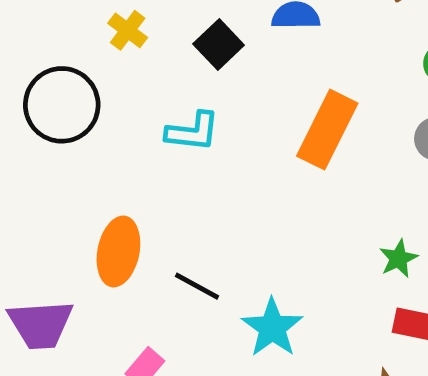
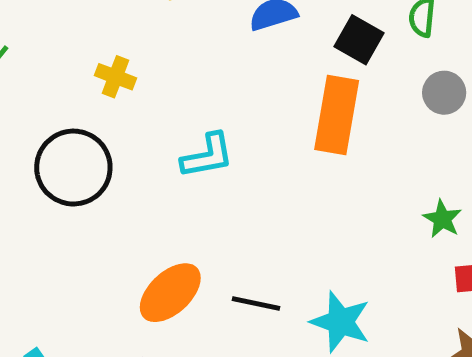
black square: (219, 45) -> (359, 40), moved
orange ellipse: (118, 251) -> (170, 293), turned 52

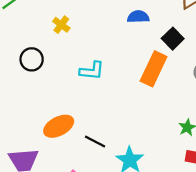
black circle: (73, 168) -> (32, 59), size x0.7

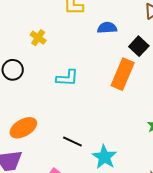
orange ellipse: (59, 126) -> (23, 128), moved

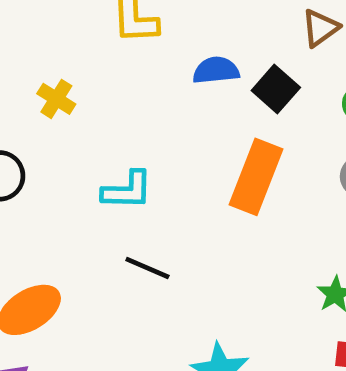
black square: (139, 46) -> (276, 89), moved
black line: (72, 142) -> (147, 268), moved

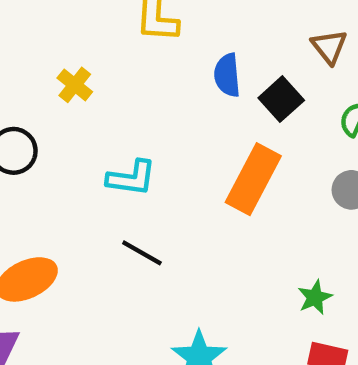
brown triangle: (320, 28) -> (329, 47), turned -39
blue semicircle: (216, 70) -> (227, 75), turned -96

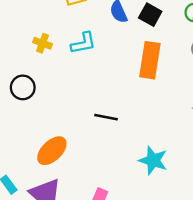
cyan L-shape: (131, 178) -> (83, 43), moved

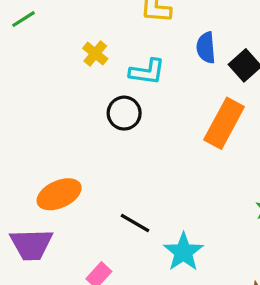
black circle: (23, 87) -> (124, 113), moved
black line: (106, 117) -> (135, 223), moved

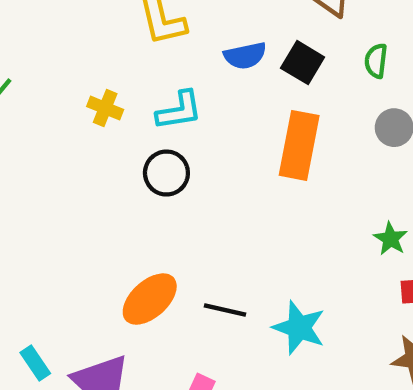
blue semicircle: (206, 48) -> (245, 56), turned -80
orange ellipse: (59, 194) -> (150, 299), moved

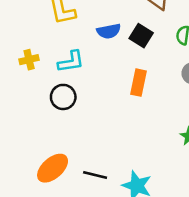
yellow cross: (105, 108) -> (29, 60), turned -36
orange rectangle: (299, 145) -> (139, 83), size x0.7

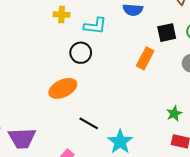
black square: (141, 36) -> (167, 33), moved, turned 30
orange ellipse: (53, 168) -> (63, 88), moved

